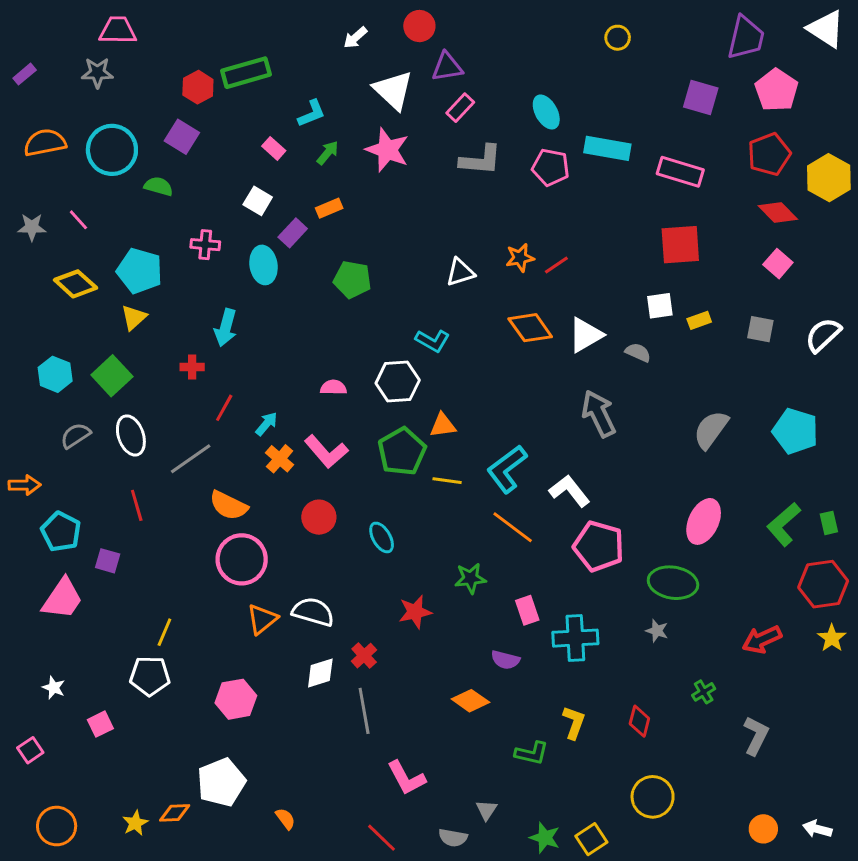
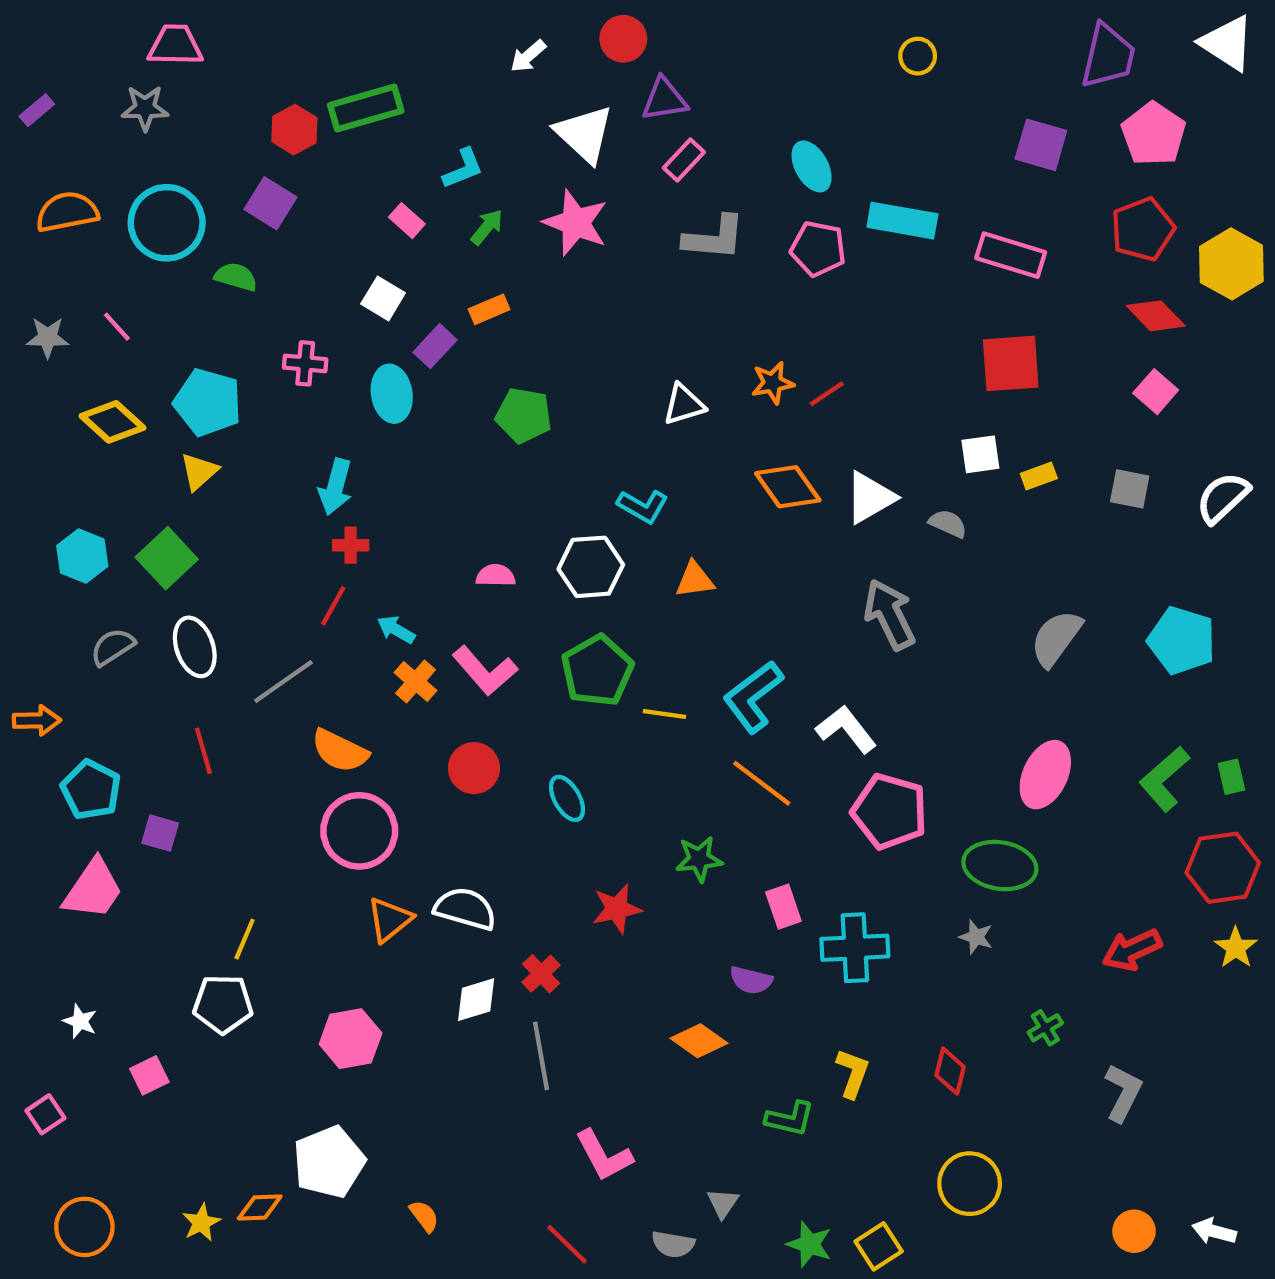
red cross: (192, 367) -> (351, 545), moved
cyan arrow: (266, 424) -> (396, 630), turned -100
orange triangle: (443, 425) -> (695, 580), moved

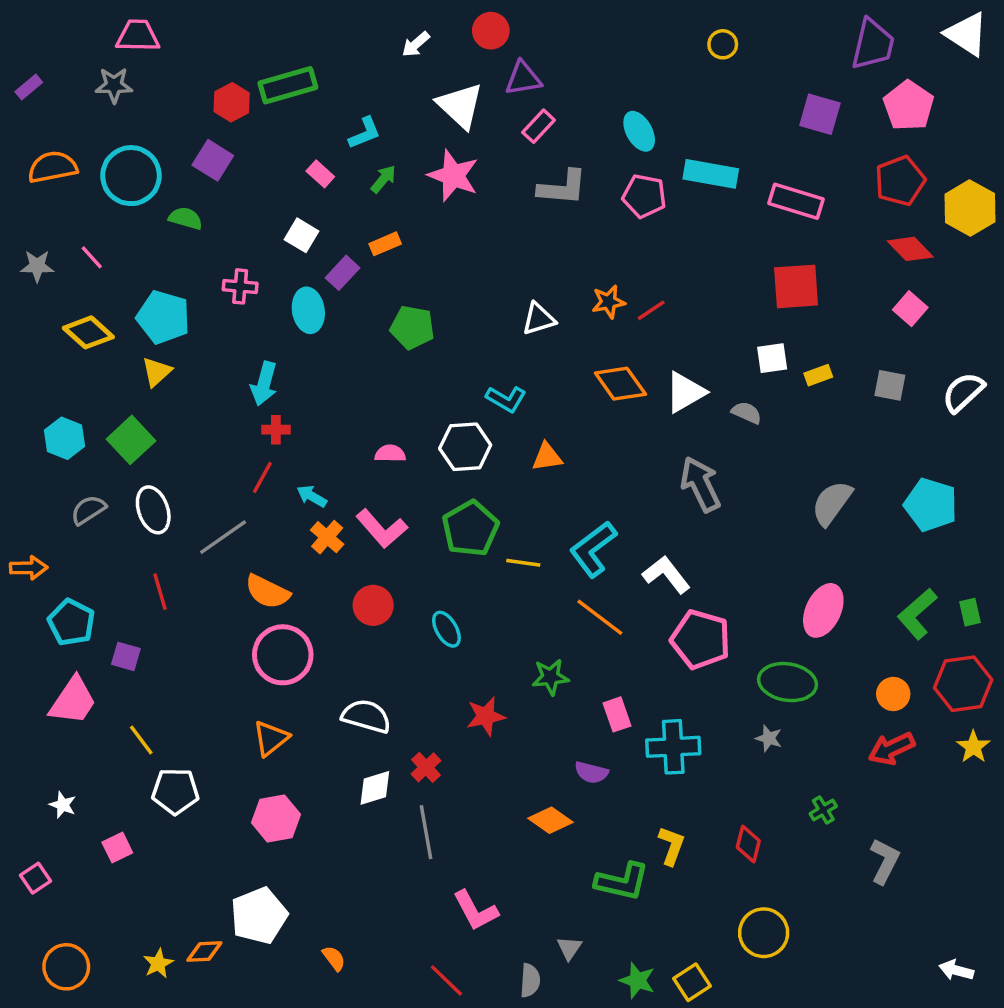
orange triangle: (390, 920) -> (271, 738), moved
yellow line: (245, 939) -> (141, 740), moved, turned -60
green L-shape: (790, 1119) -> (622, 882), size x1.4
orange circle: (1134, 1231) -> (893, 694), moved
gray semicircle: (673, 1244) -> (530, 980), turned -96

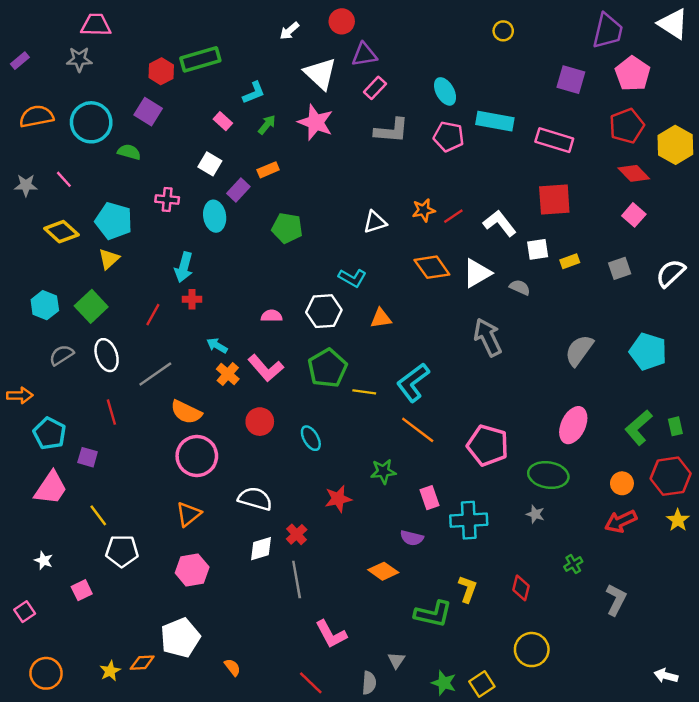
gray square: (890, 385) -> (620, 268), turned -30
red line: (262, 477) -> (153, 315), moved
white L-shape: (666, 575) -> (500, 223), moved

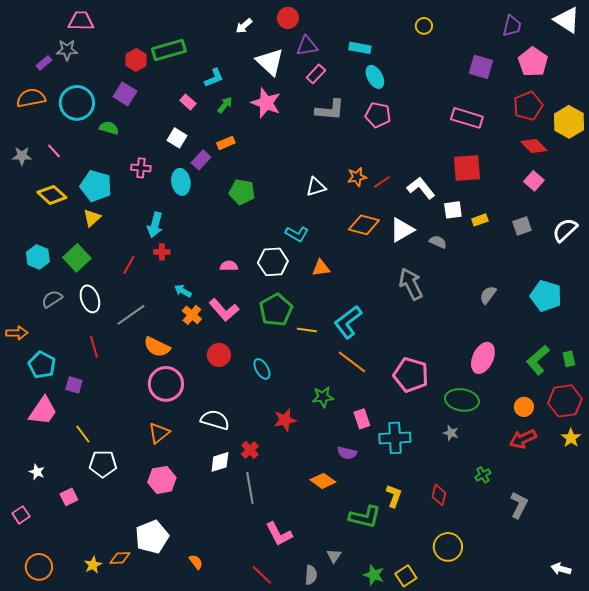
purple trapezoid: (608, 31) -> (512, 26), size x0.7
purple rectangle: (20, 61) -> (44, 63), moved
cyan rectangle: (495, 121) -> (360, 48), moved, size x0.7
orange diamond: (432, 267) -> (364, 225), turned -40
gray semicircle: (579, 350) -> (488, 295), size x0.7

